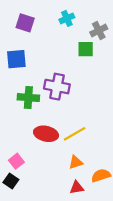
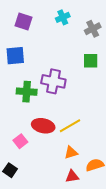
green square: (86, 49) -> (91, 61), moved
pink square: (16, 161) -> (20, 141), moved

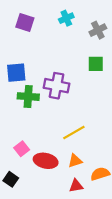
blue square: (15, 56) -> (16, 73), moved
red ellipse: (43, 126) -> (46, 161), moved

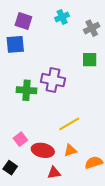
blue square: (16, 73) -> (15, 44), moved
red triangle: (76, 186) -> (54, 173), moved

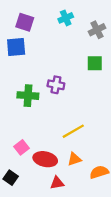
purple cross: (53, 80) -> (56, 85), size x0.7

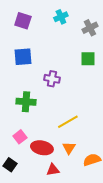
blue square: (16, 47) -> (23, 57), moved
green cross: (28, 96) -> (26, 102), moved
orange triangle: (74, 159) -> (69, 148), turned -40

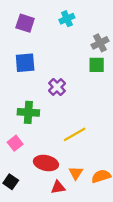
gray cross: (90, 28) -> (100, 43), moved
purple cross: (52, 79) -> (57, 87), turned 35
pink square: (20, 137) -> (15, 143), moved
orange triangle: (69, 148) -> (76, 173), moved

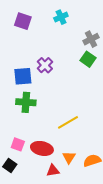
blue square: (25, 63) -> (23, 76), moved
green square: (97, 65) -> (88, 59), turned 35
purple cross: (57, 87) -> (45, 65), moved
pink square: (15, 143) -> (18, 144), moved, turned -32

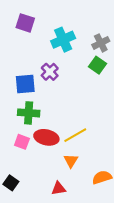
cyan cross: (61, 17) -> (63, 40), moved, size x1.5
pink square: (18, 144) -> (22, 142), moved
red ellipse: (42, 148) -> (46, 137), moved
orange triangle: (69, 157) -> (71, 161), moved

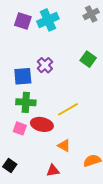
cyan cross: (63, 40) -> (48, 20), moved
gray cross: (101, 43) -> (91, 14), moved
yellow line: (75, 135) -> (68, 109), moved
orange triangle: (71, 161) -> (64, 146), turned -32

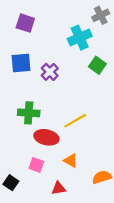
cyan cross: (48, 20) -> (80, 38), moved
blue square: (23, 76) -> (21, 63), moved
pink square: (20, 128) -> (36, 165), moved

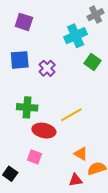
orange triangle: (71, 161) -> (81, 154), moved
red triangle: (59, 188) -> (76, 180), moved

